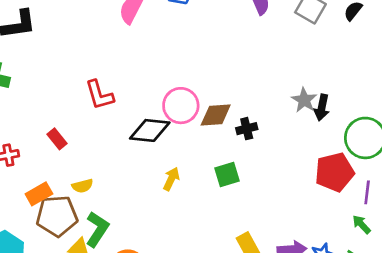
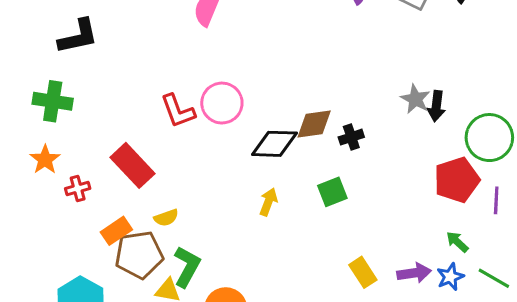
pink circle: (181, 106) -> (222, 103), moved
black diamond: (150, 130) -> (274, 144), moved
red rectangle: (57, 139) -> (133, 165), size x1.8
green arrow: (361, 224) -> (457, 242), moved

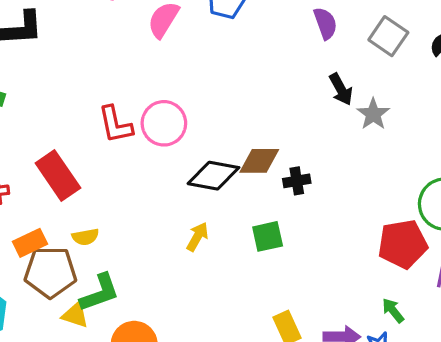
gray star: (415, 99) -> (373, 114), moved
black arrow: (436, 106) -> (341, 89), moved, turned -44
green L-shape: (187, 267) -> (100, 293), turned 33

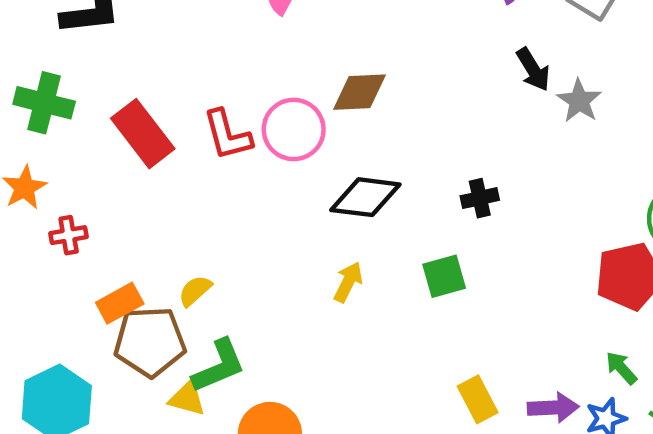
brown diamond: (259, 161) -> (360, 92), moved
red rectangle: (58, 175) -> (143, 134), moved
yellow semicircle: (85, 237) -> (195, 291), turned 152

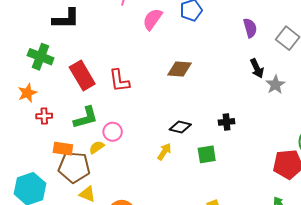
pink circle: (294, 129) -> (113, 132), moved, size x0.7
black diamond: (365, 197) -> (180, 127), moved, size x0.7
orange rectangle: (120, 303) -> (63, 149), turned 30
green L-shape: (219, 366) -> (86, 118), moved

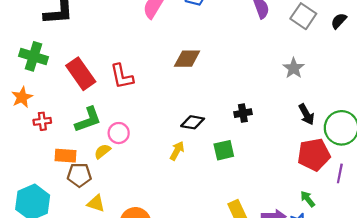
black arrow: (257, 68) -> (306, 114), moved
brown pentagon: (74, 167) -> (79, 175), size x0.7

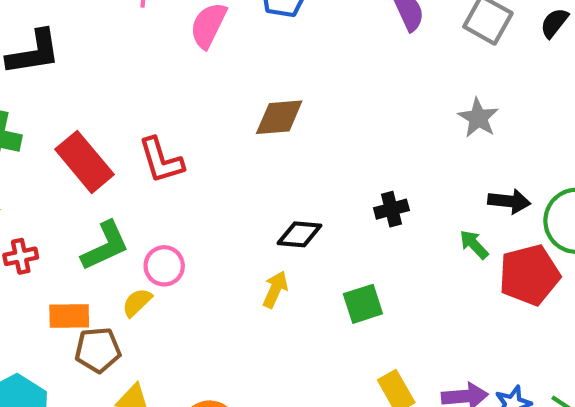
black arrow: (306, 114) -> (509, 201), turned -50
green square: (224, 150) -> (363, 304), moved
green arrow: (308, 199) -> (474, 244), moved

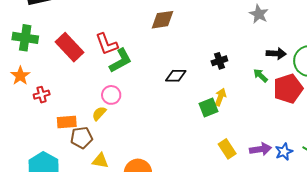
green L-shape: (105, 246) -> (121, 61), moved
yellow arrow: (275, 289) -> (220, 97), moved

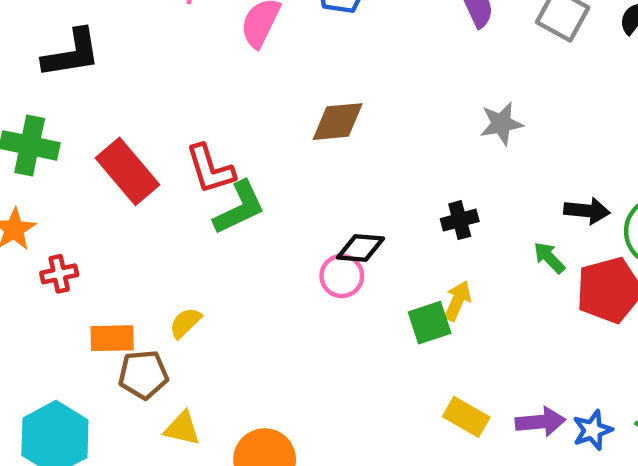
gray star: (259, 14) -> (501, 124), moved, turned 30
pink circle: (111, 95) -> (342, 276), moved
yellow rectangle: (227, 149) -> (466, 417), turned -30

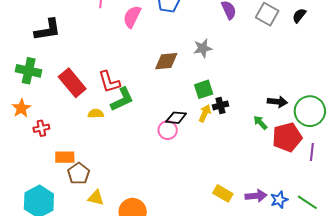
gray star: (501, 124) -> (203, 48), moved
yellow arrow: (457, 301) -> (205, 113), moved
yellow semicircle: (185, 323) -> (96, 114), moved, turned 42
green square: (430, 323) -> (204, 89), moved
brown pentagon: (143, 374) -> (79, 173), turned -30

